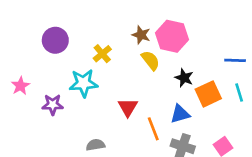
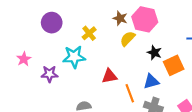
yellow semicircle: (151, 60) -> (128, 39), turned -98
red triangle: (128, 107) -> (109, 76), turned 49

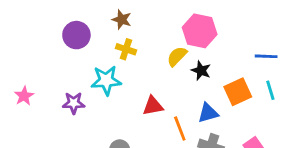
brown star: (120, 18) -> (122, 20), moved
yellow cross: (89, 33) -> (126, 49), turned -32
black star: (154, 53) -> (201, 70), moved
pink star: (24, 59) -> (24, 96), moved

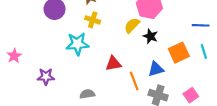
purple star: (74, 103) -> (46, 77), moved

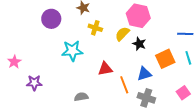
yellow cross: (93, 20) -> (95, 28), moved
purple star: (46, 77) -> (34, 83), moved
pink square: (191, 95) -> (183, 93), moved

